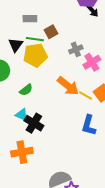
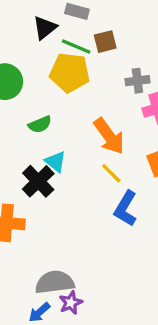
black triangle: (16, 45) -> (45, 28), moved
yellow line: (85, 95) -> (111, 173), moved
cyan triangle: (22, 115) -> (56, 162), moved

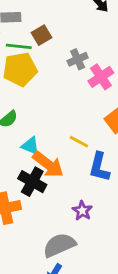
orange arrow: (109, 136) -> (48, 164), moved
black cross: (38, 181) -> (32, 182), moved
purple star: (71, 303) -> (82, 211), moved

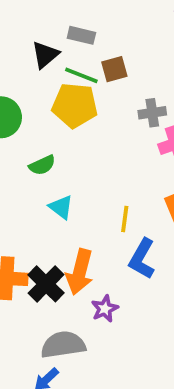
yellow line: (79, 142) -> (125, 219), turned 54
orange arrow: (48, 164) -> (80, 272), moved, turned 52
black cross: (32, 182) -> (46, 284), moved

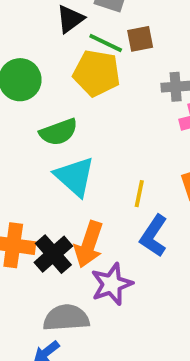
green semicircle: (42, 165) -> (59, 132), size x1.4
cyan triangle: (61, 207) -> (75, 176), size x1.6
purple star: (105, 309) -> (112, 284), size x1.5

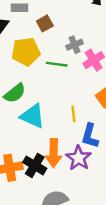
green line: (106, 43) -> (57, 64), moved
purple star: (112, 284) -> (79, 158), moved

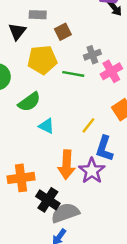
yellow line: (73, 114) -> (88, 125), turned 42
cyan triangle: (33, 116) -> (47, 126), size x0.6
black cross: (35, 165) -> (48, 200), moved

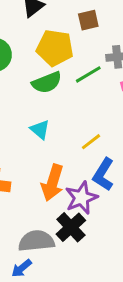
green line: (73, 74) -> (88, 74), turned -55
green semicircle: (29, 102) -> (47, 82), moved
black cross: (48, 200) -> (71, 227), moved

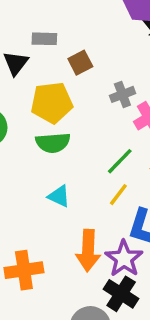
green line: (88, 74) -> (120, 161), moved
green semicircle: (47, 82) -> (53, 143), turned 32

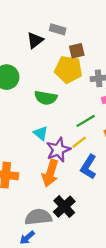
yellow pentagon: (52, 103) -> (68, 69), moved
purple star: (124, 259) -> (58, 150), moved

